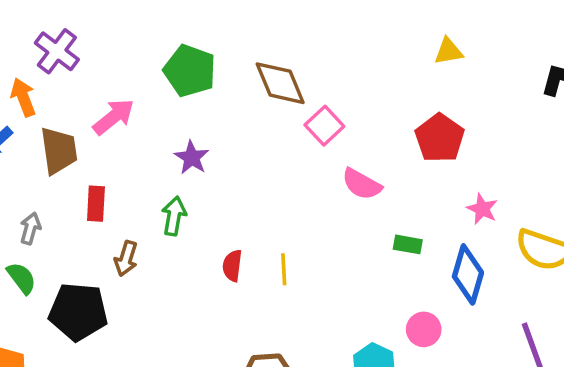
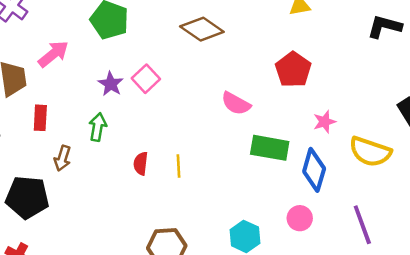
brown diamond: (280, 83) -> (202, 29), moved, turned -33
pink square: (324, 126) -> (146, 79), moved
pink star: (482, 209) -> (324, 122), turned 30
green rectangle: (408, 244) -> (270, 148), size x1.8
pink circle: (424, 329) -> (300, 218), moved

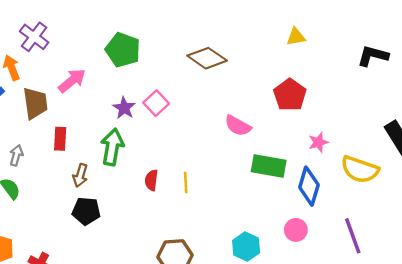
green arrow: (98, 127) -> (112, 147), size x1.4
black pentagon: (27, 197) -> (86, 211), moved, size x0.7

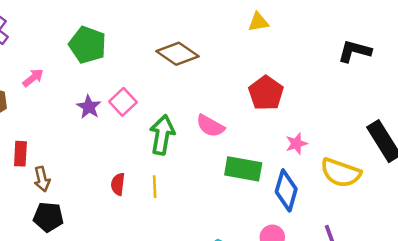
yellow triangle: (296, 37) -> (258, 22), moved
pink arrow: (72, 81) -> (33, 78), size x0.7
red rectangle: (60, 139) -> (20, 154), moved
green arrow: (112, 147) -> (162, 135), moved
brown arrow: (80, 175) -> (42, 179), turned -30

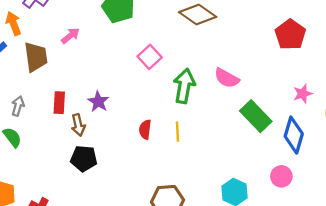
red pentagon: (266, 93) -> (290, 35), moved
purple star: (89, 107) -> (98, 102), moved
green rectangle: (243, 169) -> (256, 116), turned 36

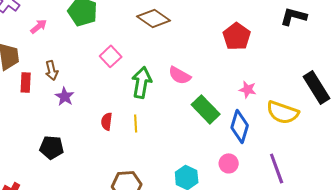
pink arrow: (70, 36) -> (39, 26), moved
pink star: (303, 94) -> (248, 89), turned 30
red rectangle: (59, 103) -> (26, 82), moved
brown arrow: (78, 125) -> (52, 70), moved

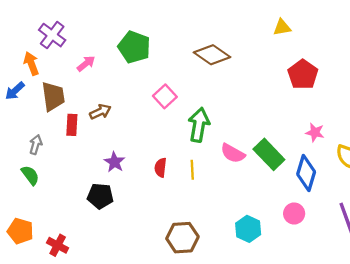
brown arrow: (52, 70) -> (100, 112), turned -102
pink semicircle: (180, 75) -> (233, 153), moved
purple star: (65, 96) -> (115, 162), moved

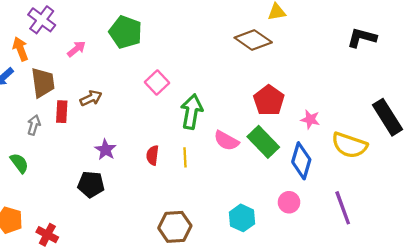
brown diamond: (212, 55) -> (253, 40), moved
red pentagon: (303, 74) -> (269, 100), moved
gray arrow: (36, 145) -> (34, 125), moved

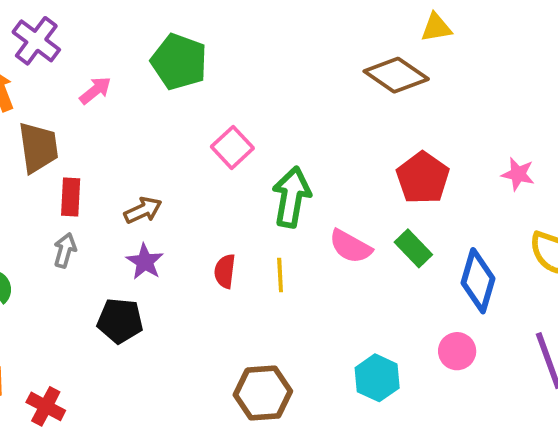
brown arrow: (91, 98) -> (143, 210), moved
pink star: (310, 119) -> (518, 174), moved
gray arrow: (34, 125) -> (65, 250), moved
green rectangle: (263, 142) -> (413, 248), size x0.7

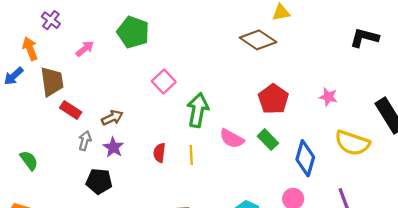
purple cross: (36, 41) -> (51, 20), size x0.7
red rectangle: (71, 197) -> (71, 110), turned -60
gray arrow: (65, 250) -> (85, 141), moved

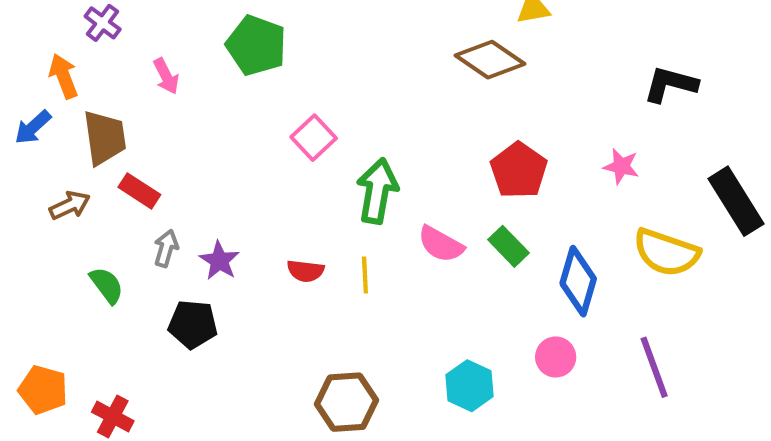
black L-shape: (364, 38) -> (670, 84), moved
pink arrow: (85, 49) -> (166, 76), turned 102
brown arrow: (112, 118) -> (70, 205), moved
red semicircle: (159, 153) -> (305, 271), turned -90
green semicircle: (29, 160) -> (107, 285), moved

